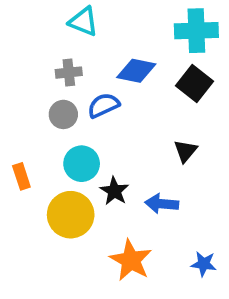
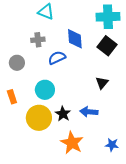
blue diamond: (136, 71) -> (75, 39), turned 75
gray circle: (63, 114) -> (17, 63), moved
black star: (114, 191) -> (63, 114), moved

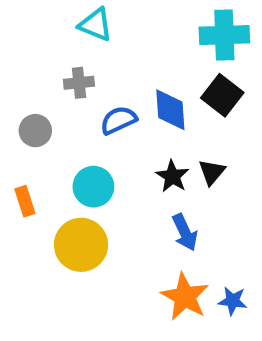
blue diamond: (75, 39) -> (170, 110), moved
blue arrow: (89, 112) -> (185, 232), turned -120
black star: (63, 114) -> (172, 176), moved
orange star: (72, 143) -> (185, 297), moved

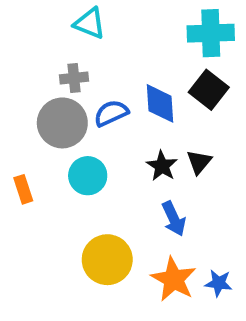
gray circle: (35, 131) -> (62, 123), moved, size x1.6
yellow circle: (81, 245) -> (107, 260), moved

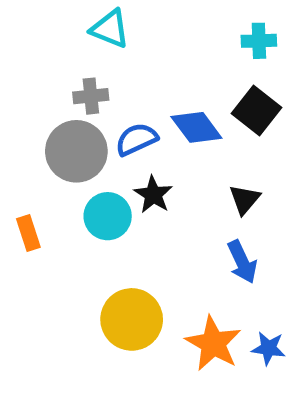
cyan cross: (211, 33) -> (259, 41), size x0.6
blue diamond: (160, 103) -> (196, 127), turned -33
black star: (162, 166) -> (153, 195), moved
blue arrow: (174, 219) -> (242, 262), moved

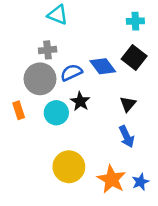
orange rectangle: (28, 233) -> (19, 110), moved
blue star: (269, 348) -> (140, 182), turned -30

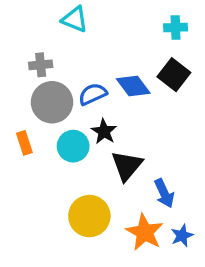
gray cross: (48, 50) -> (41, 65), moved
black triangle: (128, 104) -> (127, 166), moved, size x1.5
blue arrow: (127, 137) -> (164, 193), moved

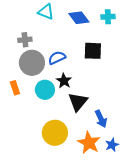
black square: (174, 75) -> (93, 51), moved, turned -36
blue diamond: (133, 86) -> (79, 18), moved

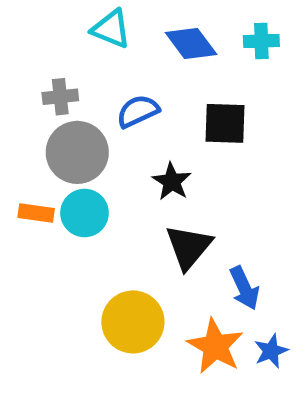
blue semicircle: (57, 58) -> (138, 111), moved
black star: (64, 81) -> (172, 181), moved
orange rectangle: (15, 88) -> (36, 213), turned -64
cyan circle: (45, 90) -> (85, 213), moved

